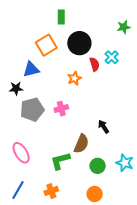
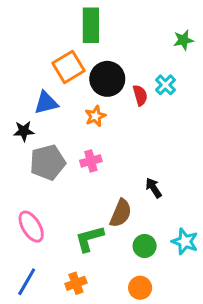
green rectangle: (61, 17) -> (91, 25), size x1.6
black circle: (79, 43) -> (107, 79), moved
orange star: (74, 78) -> (95, 116), moved

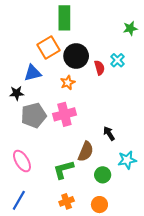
pink cross: (91, 161) -> (64, 114), size x1.5
cyan star: (185, 242) -> (127, 160), moved, turned -30
orange cross: (76, 283) -> (67, 201), moved

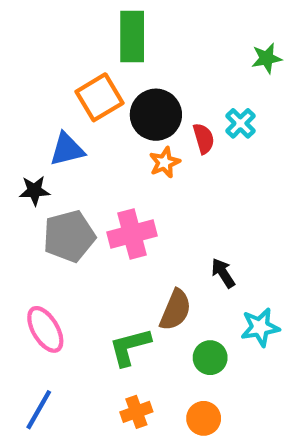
orange star: (68, 83) -> (165, 162), moved

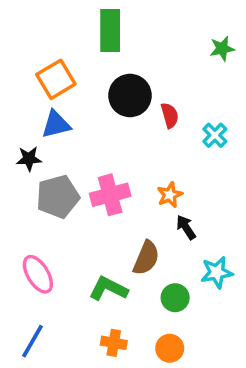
orange square: (99, 97) -> (56, 79), moved
cyan cross: (240, 123) -> (215, 135), moved
orange star: (165, 162) -> (170, 195), moved
green L-shape: (130, 347) -> (108, 289), turned 42
orange cross: (136, 412) -> (114, 343), turned 30

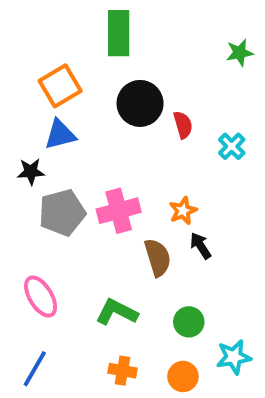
brown semicircle: (146, 258) -> (158, 258), moved, turned -40
cyan star: (217, 272) -> (234, 357), moved

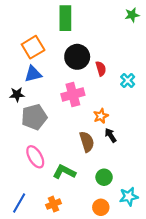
green star: (240, 53) -> (132, 15), moved
pink cross: (119, 211) -> (73, 94), moved
pink ellipse: (41, 297) -> (35, 157), moved
orange cross: (122, 371) -> (54, 204), moved, turned -32

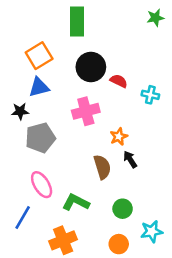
red semicircle: (101, 69) -> (119, 81), turned -48
cyan cross: (128, 80) -> (150, 95), turned -32
blue line: (19, 203) -> (23, 218), moved
orange cross: (54, 204) -> (63, 240), size x1.5

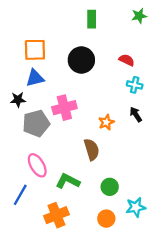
green rectangle: (77, 21) -> (92, 19), moved, size x0.7
orange square: (39, 56) -> (35, 50), turned 30
red semicircle: (119, 81) -> (127, 60), moved
pink cross: (86, 111) -> (64, 108), moved
black arrow: (130, 159) -> (136, 114), moved

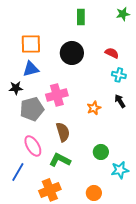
brown semicircle: (92, 149) -> (63, 132), moved
green circle: (110, 187) -> (101, 152), moved
cyan star: (136, 207) -> (120, 170), moved

